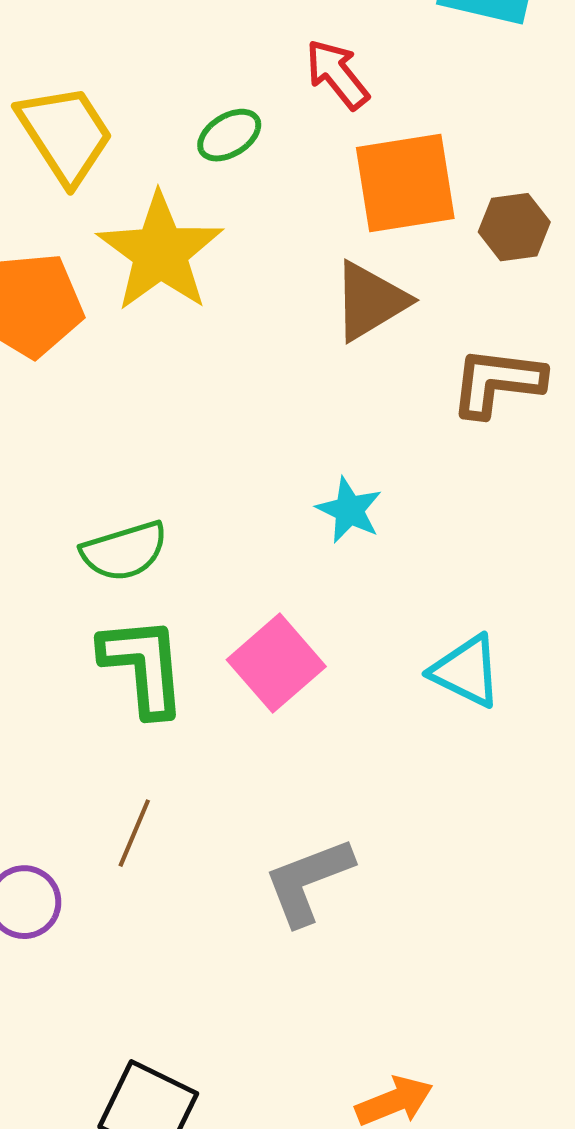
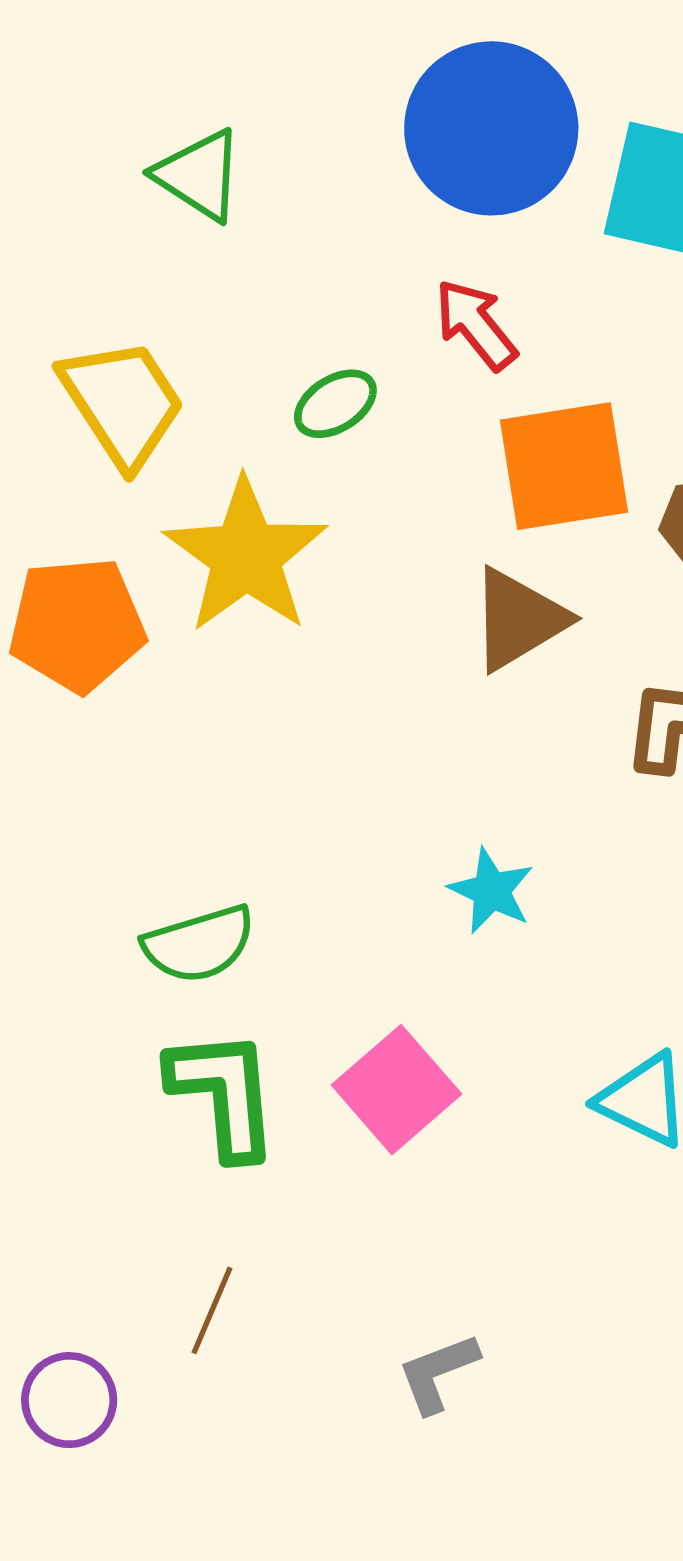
gray L-shape: (308, 881) -> (438, 1373), size x0.7

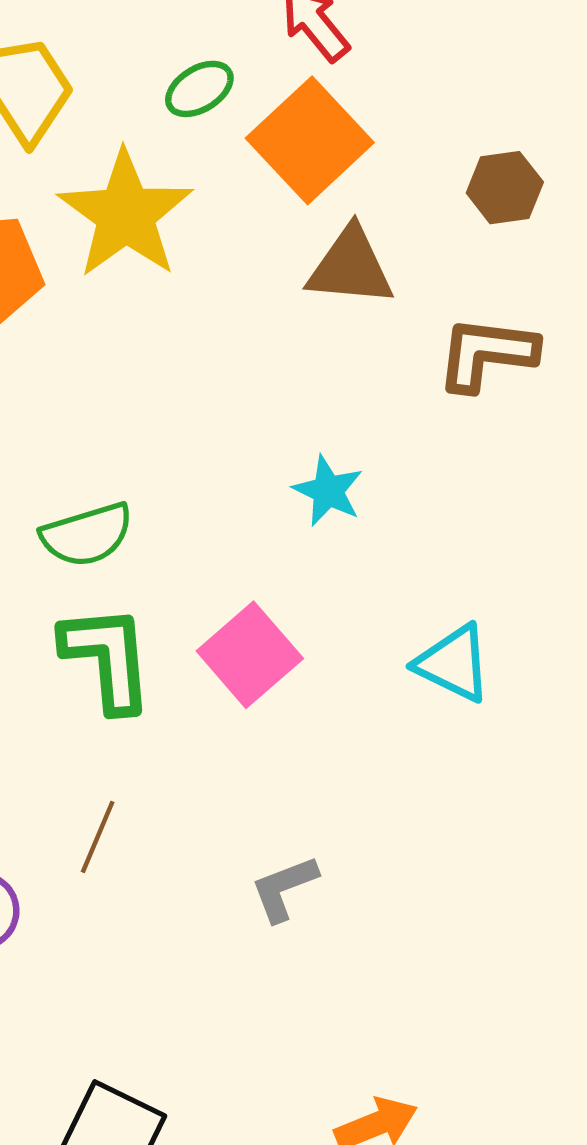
orange square: (564, 466) -> (310, 140), moved, turned -34
brown triangle: (519, 619) -> (351, 267), turned 36

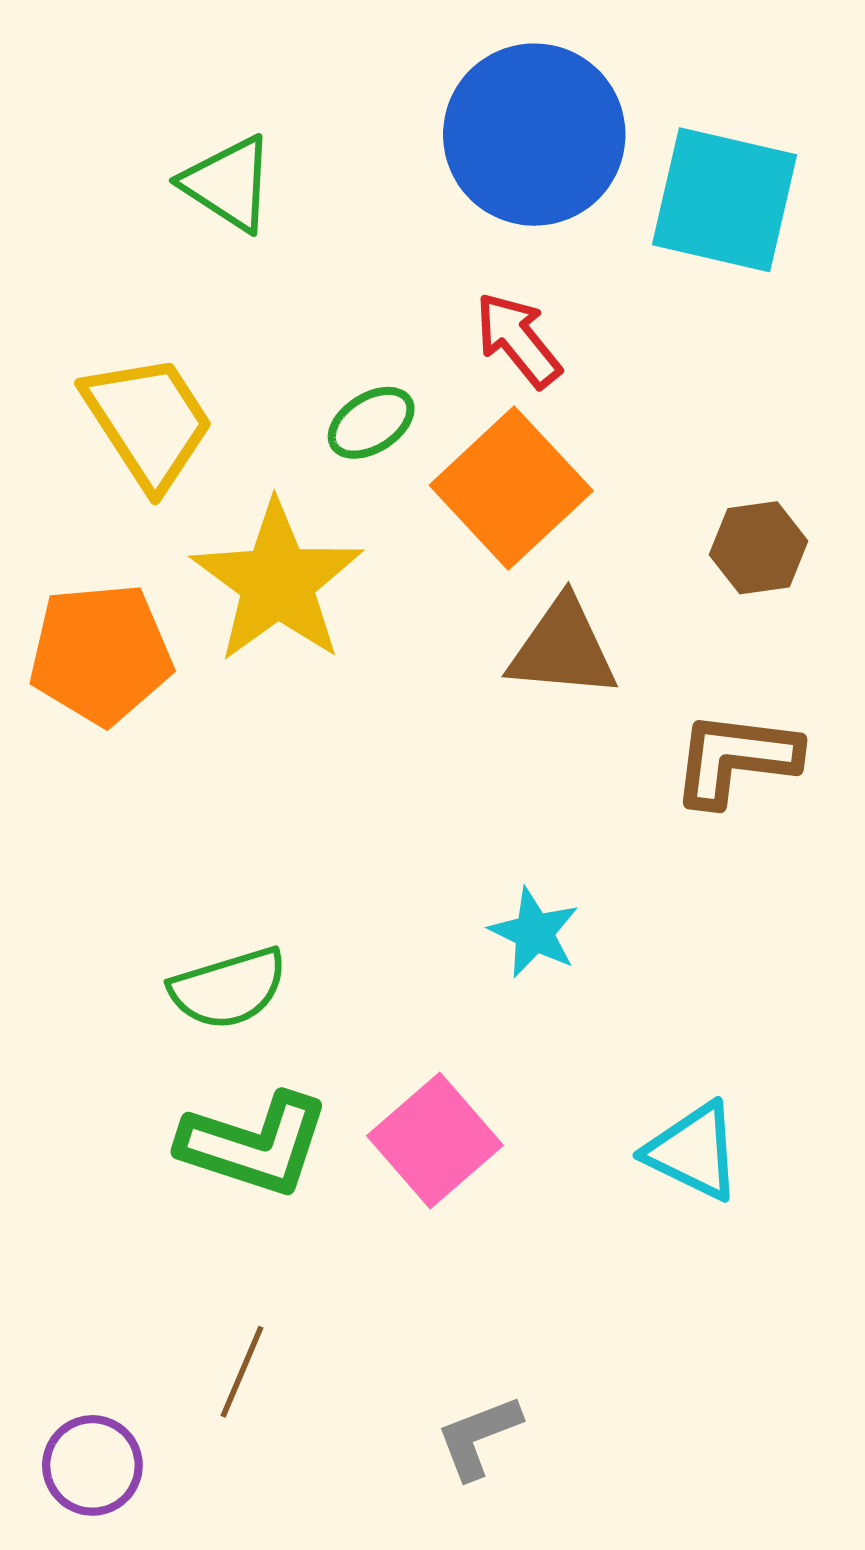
green L-shape: (107, 658) -> (254, 1145), turned 113

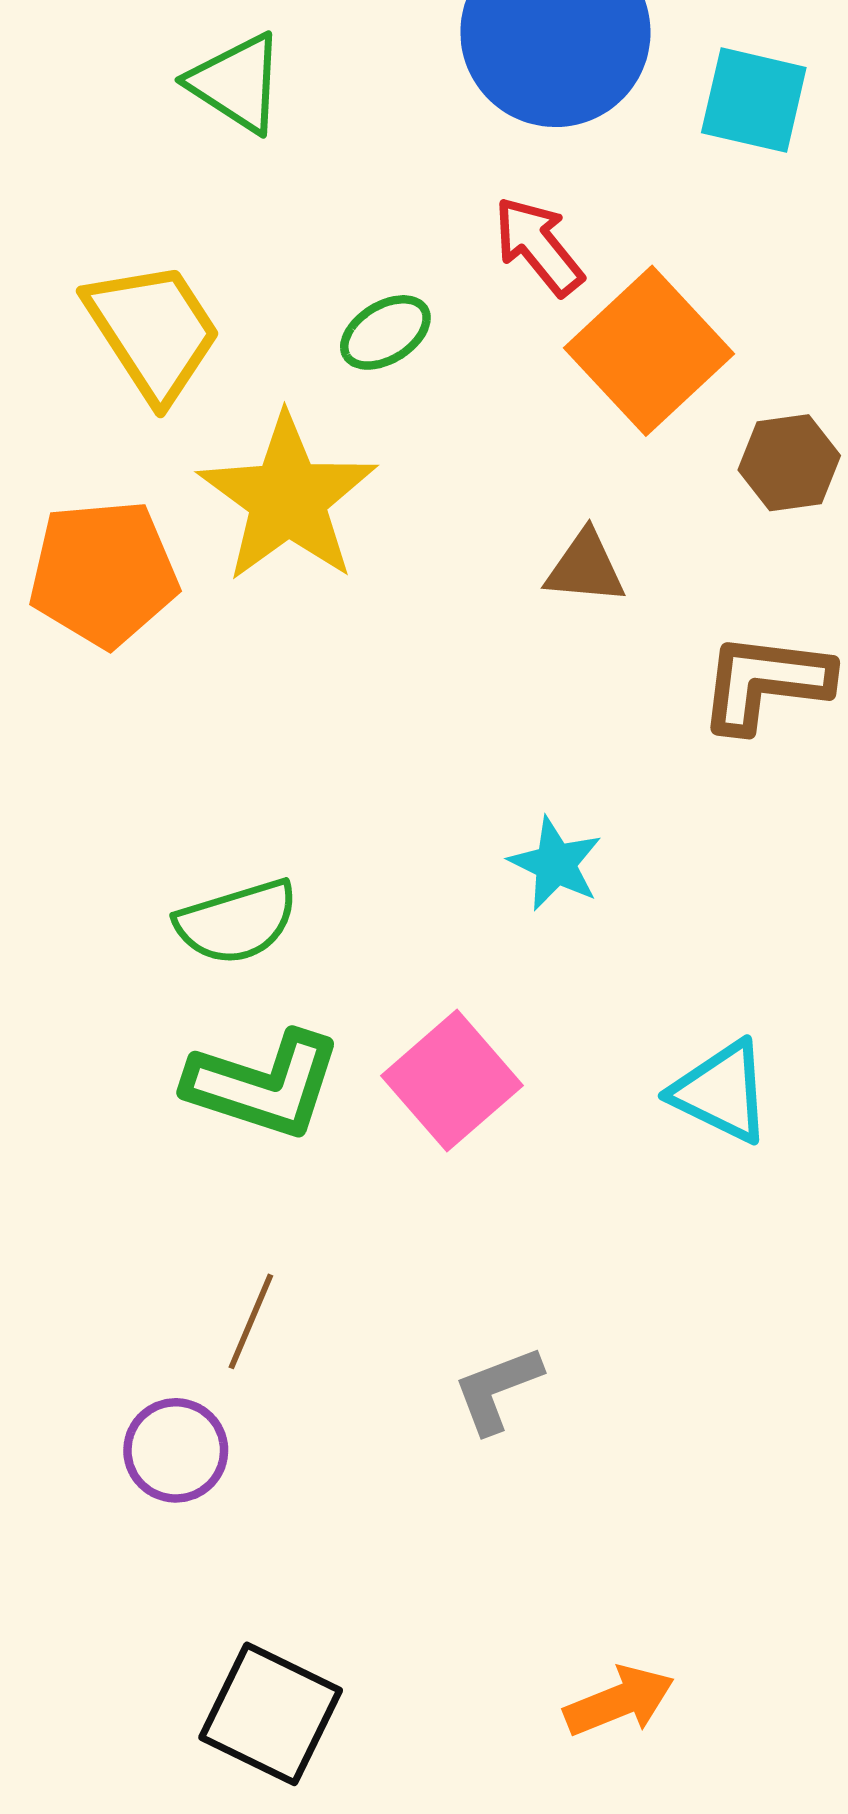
cyan square: (725, 200) -> (754, 100), size x0.7
orange square: (511, 488) -> (649, 351), moved
brown triangle: (563, 648) -> (585, 568), size x0.7
purple circle: (92, 1465) -> (176, 1450), moved

